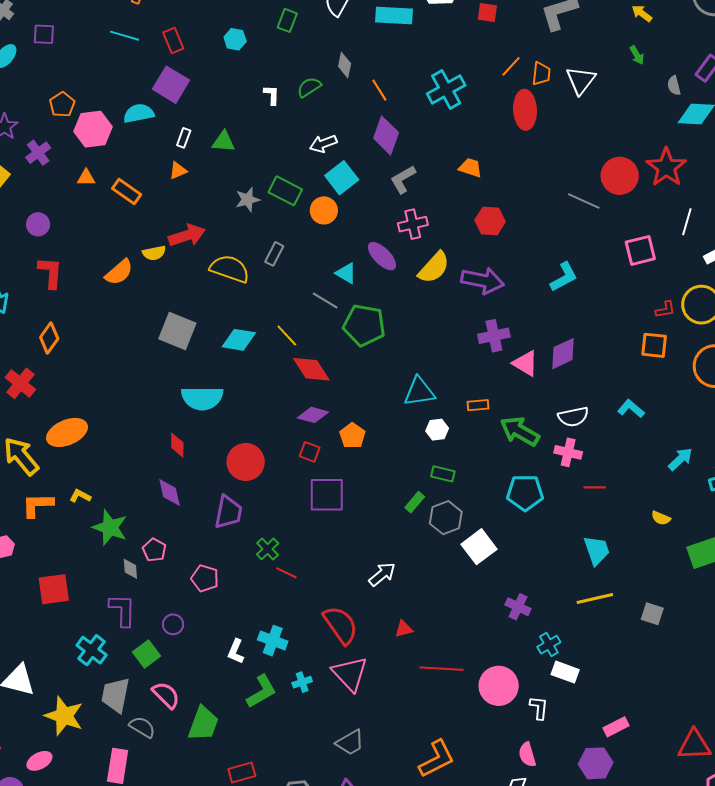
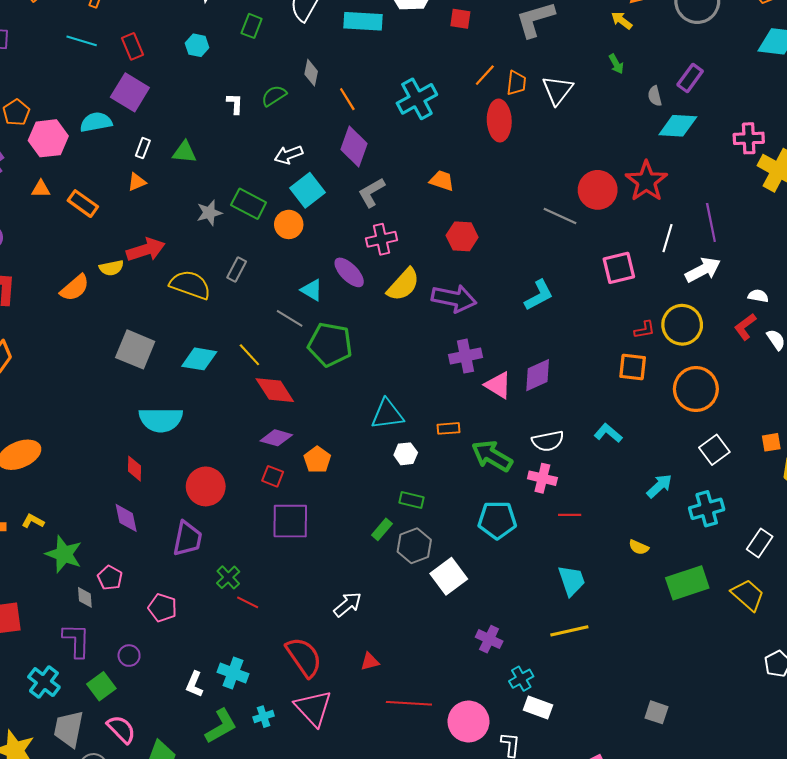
gray square: (652, 614) -> (657, 712), moved

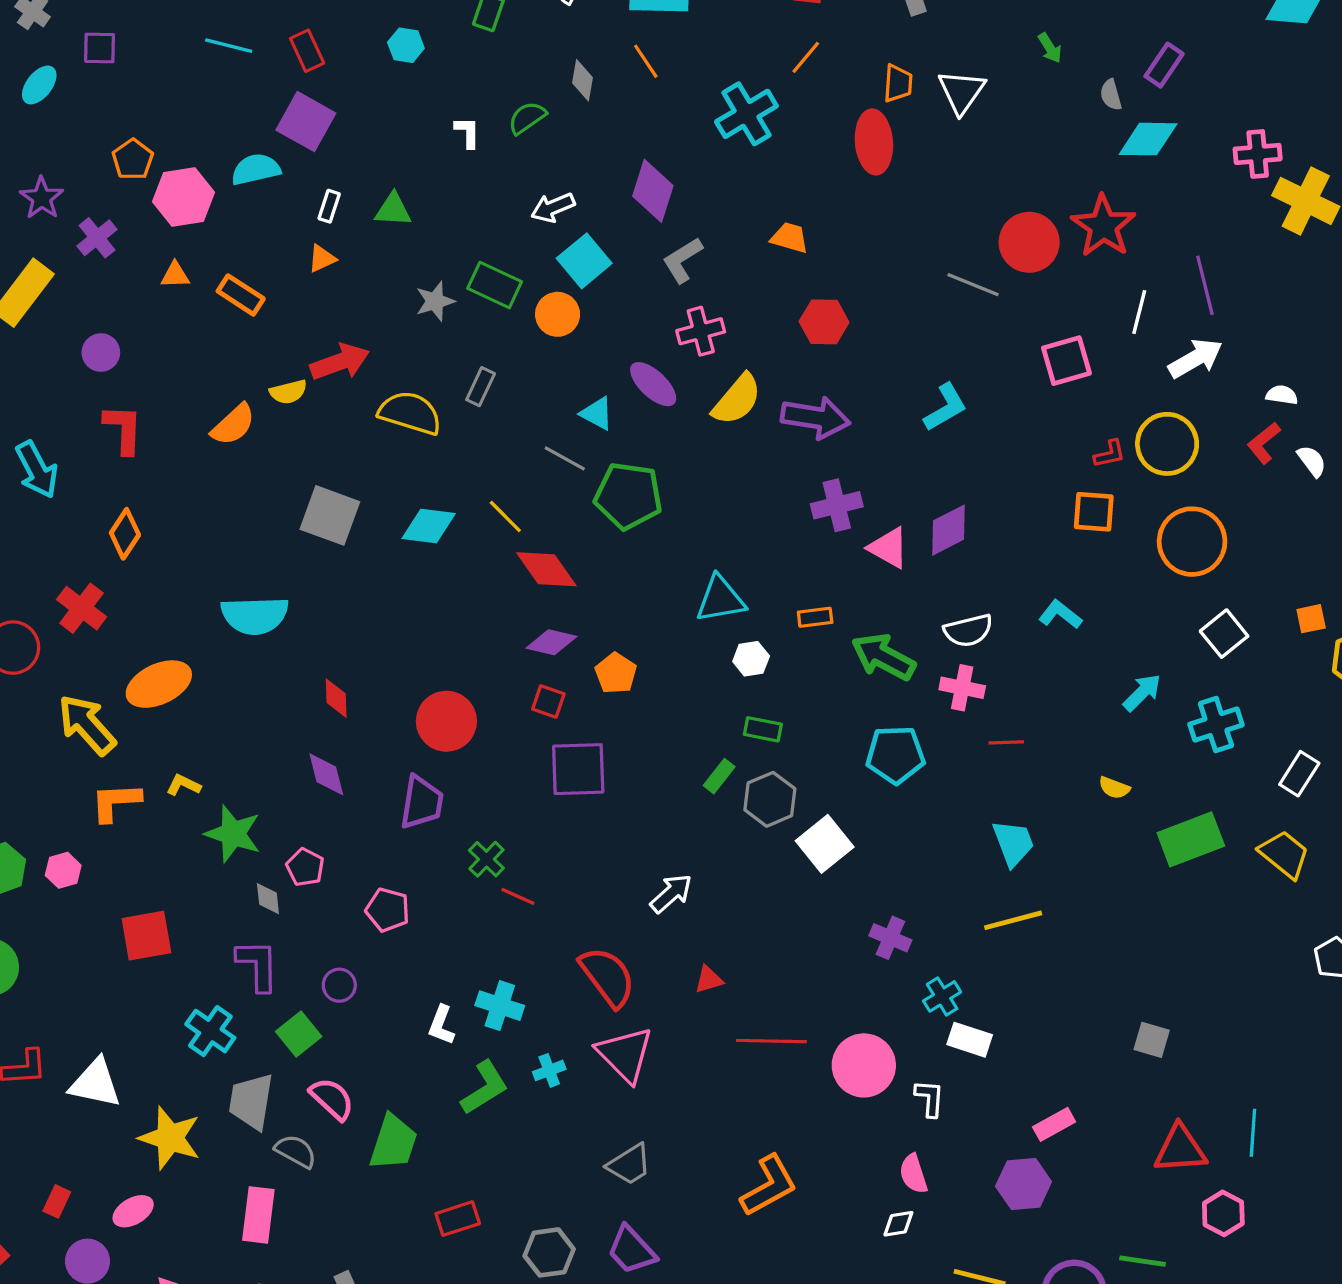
orange line: (485, 75) -> (806, 57), moved
orange line: (347, 99) -> (646, 61), moved
cyan semicircle: (161, 420) -> (255, 615), moved

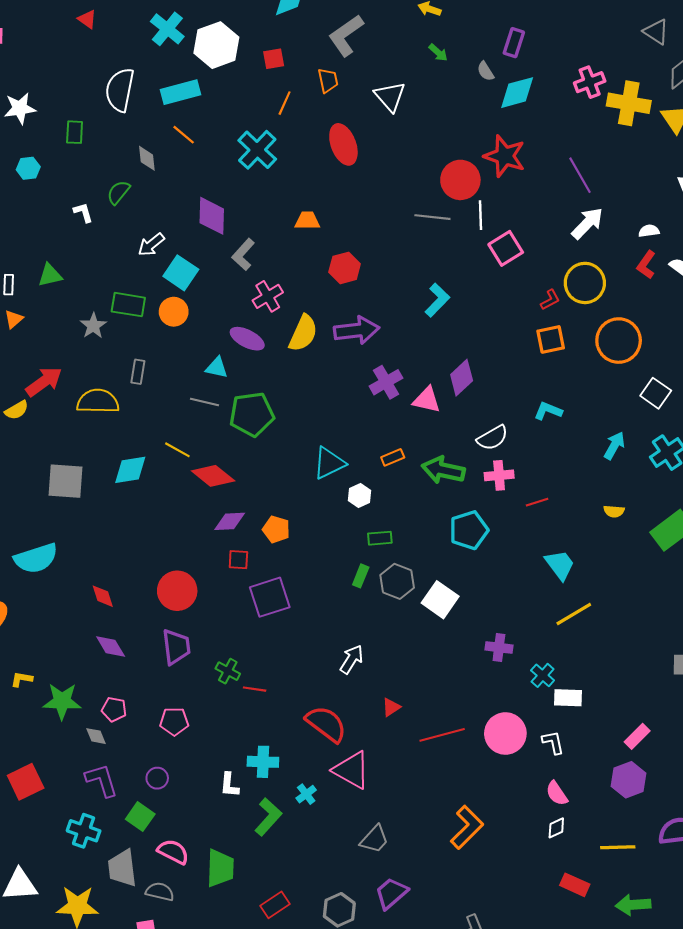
orange trapezoid: (898, 83) -> (328, 80), moved
white line: (1139, 312) -> (481, 215), moved
purple trapezoid: (632, 1250) -> (391, 893), turned 108

